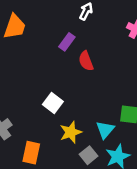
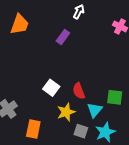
red semicircle: (86, 61) -> (79, 91), moved
gray square: (89, 155) -> (81, 131), turned -32

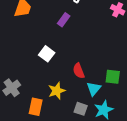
white square: (51, 88) -> (47, 54), moved
yellow star: (66, 112) -> (57, 91), moved

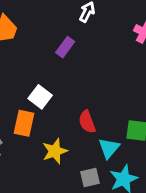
orange rectangle: (36, 107) -> (24, 123), moved
gray square: (81, 109) -> (90, 178), turned -32

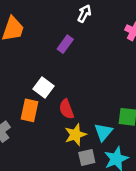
red semicircle: (87, 122) -> (66, 109), moved
yellow star: (55, 151) -> (75, 135), moved

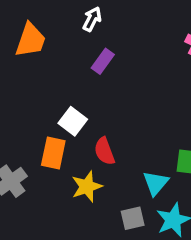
white arrow: (84, 14) -> (92, 19), moved
yellow star: (75, 135) -> (87, 187), moved

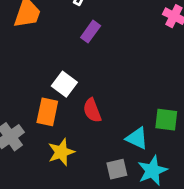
cyan triangle: (156, 183) -> (137, 138), turned -45
yellow star: (87, 187) -> (61, 152), moved

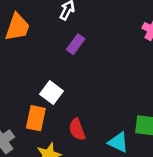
red semicircle: (92, 110) -> (77, 130), moved

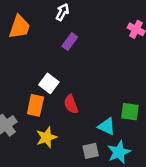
red semicircle: (77, 130) -> (71, 104), moved

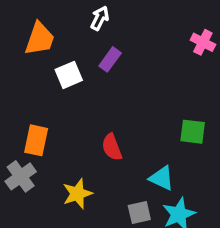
white square: (49, 83) -> (69, 75), moved, turned 30
orange rectangle: (35, 105) -> (36, 140), moved
green square: (130, 112) -> (193, 132), moved

